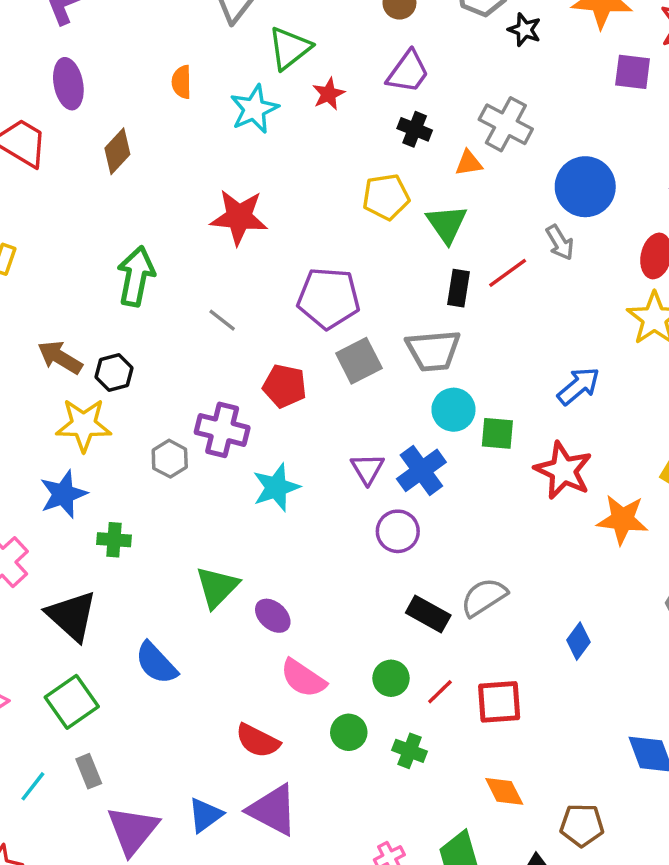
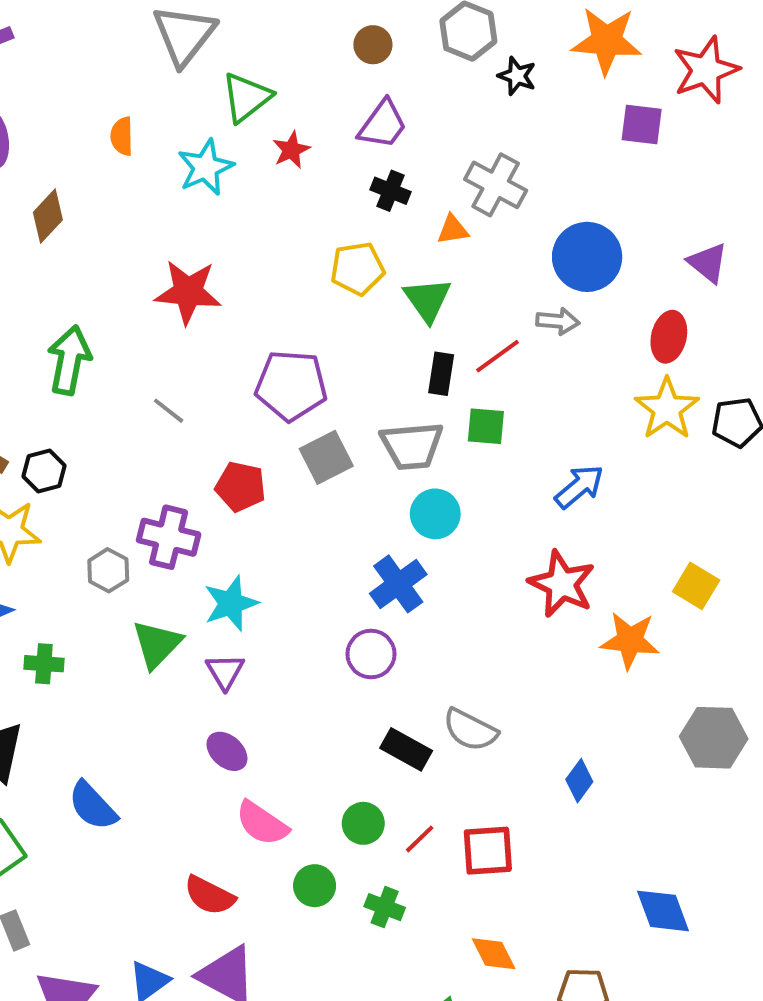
gray arrow: (560, 242) -> (558, 321), turned -54
green square: (497, 433) -> (486, 426), moved
purple triangle: (367, 469) -> (225, 672), moved
green triangle: (217, 587) -> (157, 644), moved
gray semicircle: (484, 597) -> (470, 730), turned -120

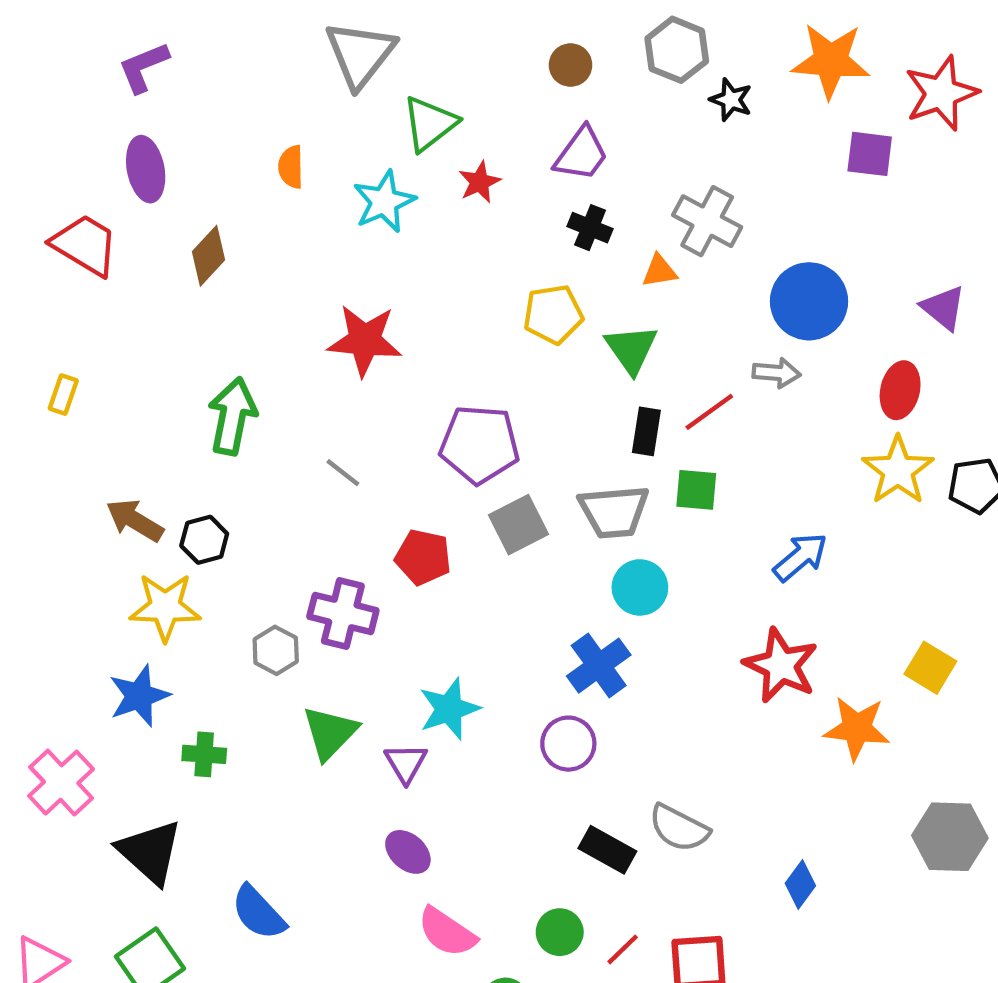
cyan star: (231, 603) -> (449, 709), moved

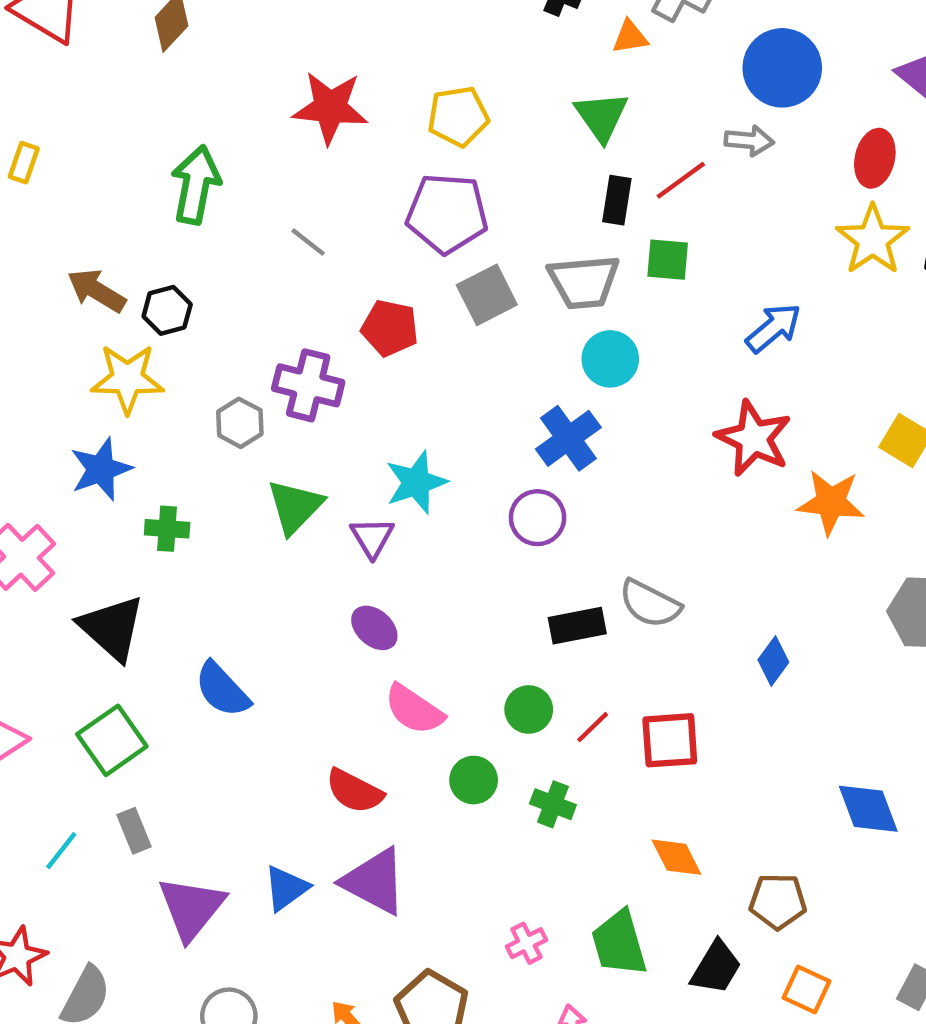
yellow pentagon: (553, 314) -> (458, 116), moved
black rectangle: (607, 850) -> (577, 626), turned -40

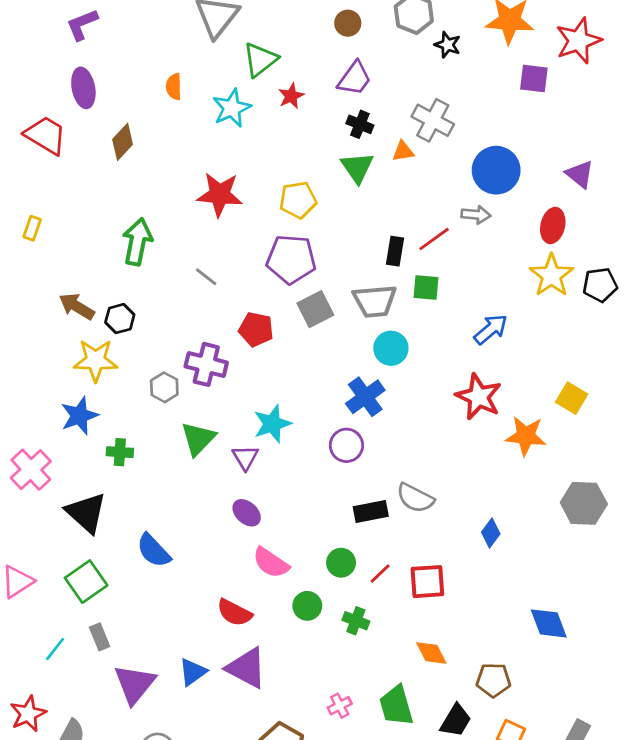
green triangle: (601, 116) -> (357, 167), moved

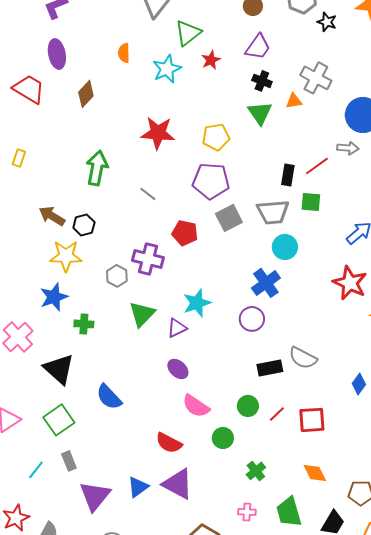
purple triangle: (245, 457) -> (177, 328), turned 35
green cross: (356, 621) -> (256, 471), moved, turned 30
pink cross: (340, 706) -> (247, 512), turned 30

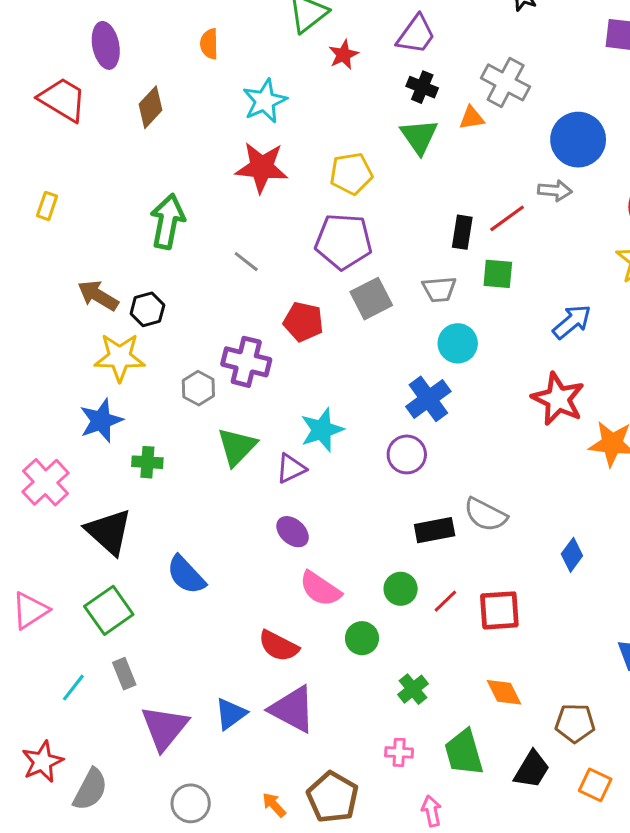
cyan star: (167, 69) -> (265, 101), moved
gray trapezoid: (273, 212) -> (439, 289), size x0.7

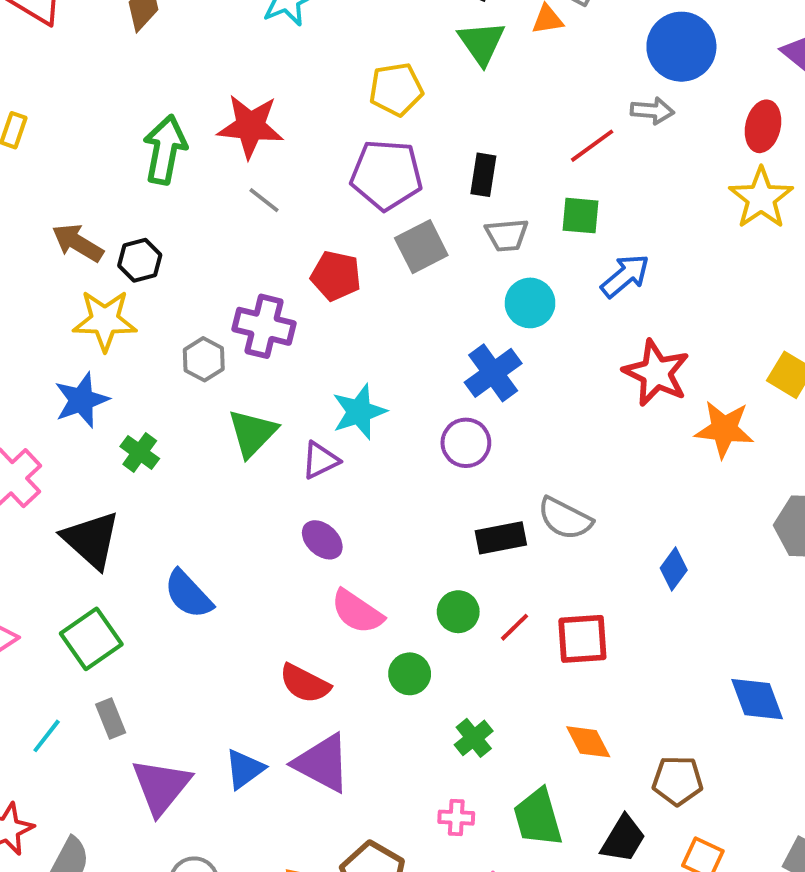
red star: (262, 167) -> (250, 126), moved
black rectangle: (462, 232) -> (483, 175), moved
blue arrow: (572, 322) -> (625, 276), moved
green cross: (147, 462) -> (140, 452), turned 32

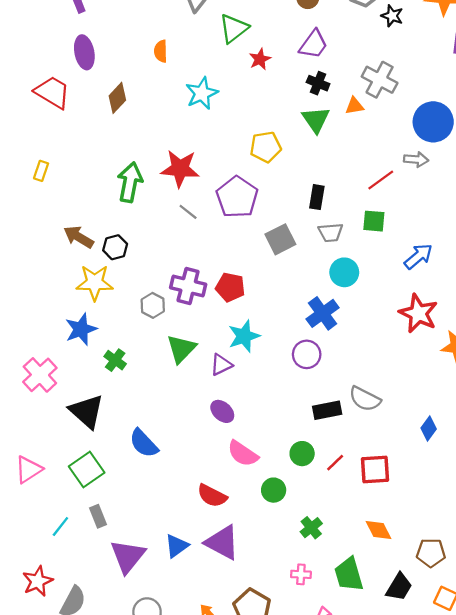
purple pentagon: (386, 175) -> (237, 197), moved, turned 30
red pentagon: (336, 276) -> (230, 287), moved
blue arrow: (625, 276) -> (418, 256), moved

